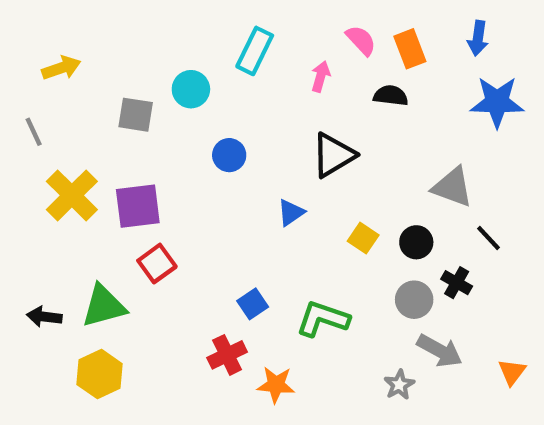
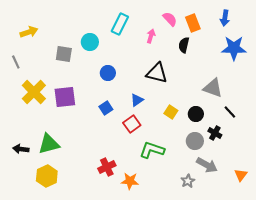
black semicircle: (391, 96) -> (184, 45), turned -84
black triangle: (333, 155) -> (157, 73), turned 45
red square: (157, 264) -> (132, 124), moved
blue square: (253, 304) -> (106, 108), moved

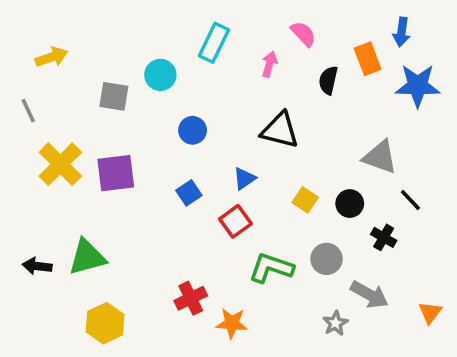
orange rectangle: (193, 23) -> (368, 59), moved
gray circle: (195, 141) -> (326, 259), moved
yellow hexagon: (47, 176) -> (105, 323), moved

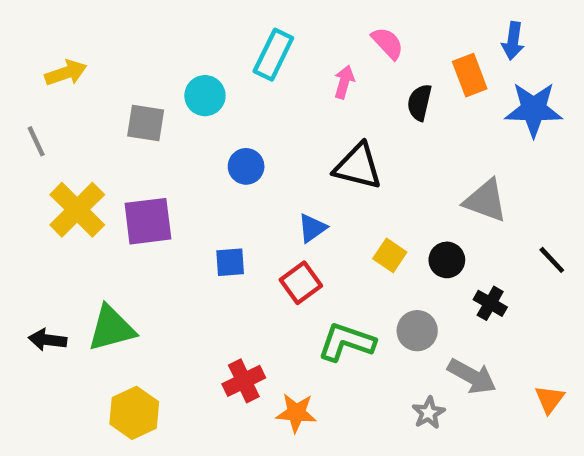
blue square: (189, 193) -> (230, 262), moved, turned 30
black line: (410, 200) -> (552, 260), moved

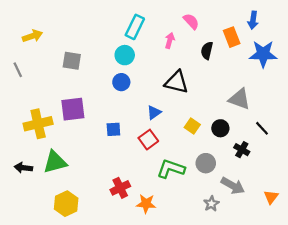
cyan circle: (205, 96) -> (125, 55), moved
yellow cross: (77, 210) -> (38, 124), moved, turned 32
black line: (552, 260) -> (262, 128), moved

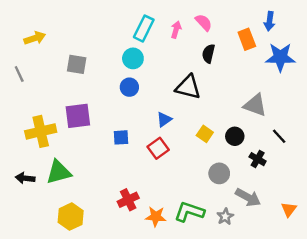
pink arrow: (170, 40) -> (176, 30), moved
black semicircle: (207, 51) -> (208, 54), moved
green L-shape: (171, 169) -> (189, 212), moved

